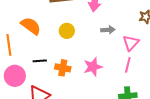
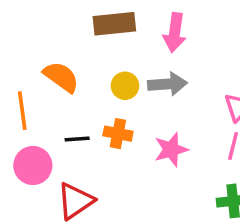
gray arrow: (108, 30) -> (168, 84), moved, size x1.5
orange cross: (63, 68) -> (118, 134), moved

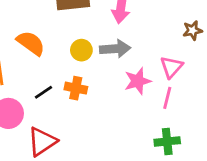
black line: (77, 139) -> (43, 92), turned -30
pink star: (171, 150) -> (138, 81), moved

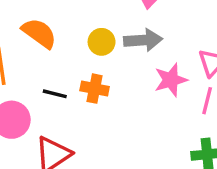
black line: (43, 92) -> (55, 94), turned 48

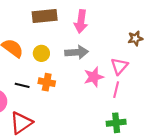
yellow circle: (102, 42) -> (41, 53), moved

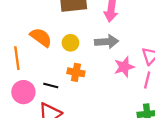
black line: (22, 85) -> (51, 85), moved

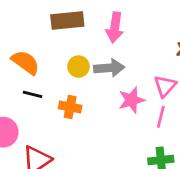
yellow circle: (70, 43) -> (78, 67), moved
black line: (51, 85) -> (32, 94), moved

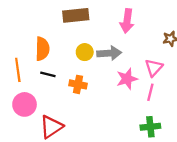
pink arrow: (115, 27) -> (127, 21), moved
orange semicircle: (25, 62) -> (42, 49), turned 55

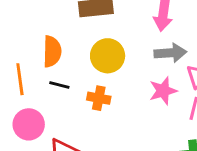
yellow circle: (85, 52) -> (108, 56), size x1.5
gray arrow: (109, 53) -> (170, 53), moved

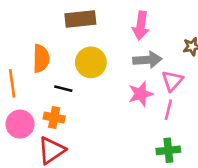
black line: (59, 85) -> (63, 89), moved
orange cross: (99, 98) -> (54, 118), moved

